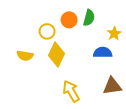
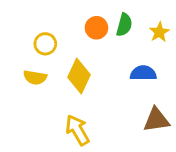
yellow circle: (47, 31) -> (45, 44), moved
yellow star: (114, 34) -> (159, 32), moved
yellow arrow: (71, 91) -> (77, 130), moved

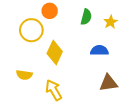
orange circle: (96, 28) -> (50, 11), moved
yellow circle: (45, 44) -> (31, 30), size x1.5
yellow semicircle: (35, 77) -> (24, 75), moved

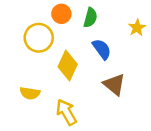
green semicircle: (86, 17) -> (90, 18), moved
blue semicircle: (99, 50) -> (102, 49), moved, turned 54
brown triangle: (109, 83) -> (114, 84), moved, turned 48

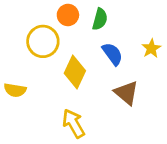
yellow star: (137, 28) -> (151, 48), moved
yellow semicircle: (30, 93) -> (15, 90), moved

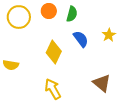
yellow circle: (43, 41) -> (19, 17), moved
brown triangle: (126, 93) -> (102, 83), moved

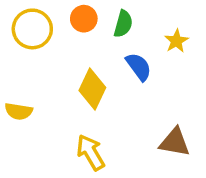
yellow star: (109, 35) -> (176, 41), moved
brown triangle: (102, 83) -> (175, 142), turned -30

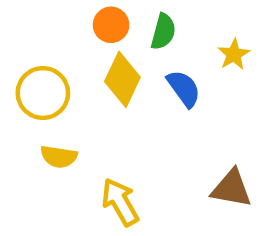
yellow circle: (32, 29) -> (43, 93), moved
yellow diamond: (92, 89) -> (122, 79), moved
yellow semicircle: (19, 111) -> (59, 157), moved

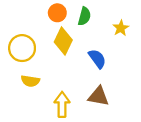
blue semicircle: (184, 88) -> (97, 59), moved
brown triangle: (231, 188) -> (98, 96), moved
yellow arrow: (120, 202) -> (62, 105), turned 30

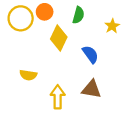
orange circle: (57, 13) -> (45, 12), moved
yellow circle: (22, 48) -> (21, 18), moved

